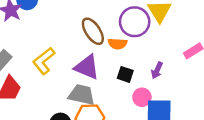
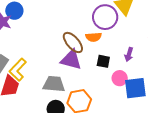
brown ellipse: (93, 31) -> (73, 43), moved
yellow L-shape: (44, 61) -> (18, 70), moved
gray trapezoid: (82, 95) -> (54, 84), moved

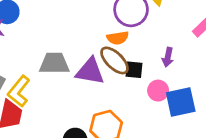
brown ellipse: (73, 43) -> (115, 60), moved
gray trapezoid: (54, 84) -> (54, 63), moved

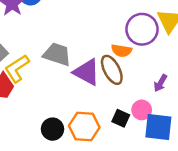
black square: (134, 70) -> (121, 118), moved

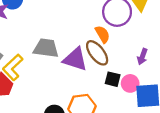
orange semicircle: (122, 51) -> (102, 34), turned -120
black square: (121, 118) -> (113, 79), moved

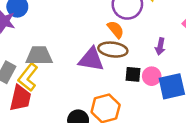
gray trapezoid: (46, 48) -> (39, 56), moved
brown ellipse: (97, 53) -> (113, 50), turned -36

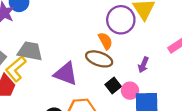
purple triangle: (91, 59) -> (66, 74), moved
black square: (133, 74) -> (113, 86), turned 35

